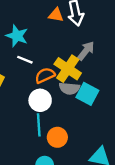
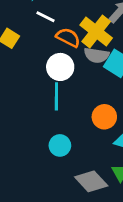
orange semicircle: (45, 75) -> (68, 37), turned 48
orange circle: (57, 137) -> (104, 117), moved

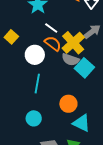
white line: (45, 17) -> (51, 28), moved
white circle: (60, 67) -> (35, 55), moved

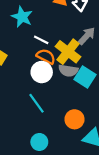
white circle: (35, 55) -> (42, 72), moved
cyan line: (37, 84) -> (37, 103), turned -36

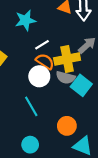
cyan star: (22, 17) -> (25, 20), turned 30
white line: (41, 40) -> (42, 45), turned -64
yellow cross: (68, 52) -> (67, 59), turned 35

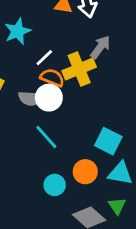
gray semicircle: (66, 77) -> (31, 98), moved
cyan square: (81, 85) -> (108, 141), moved
orange circle: (67, 126) -> (85, 172), moved

